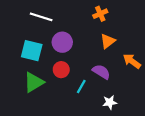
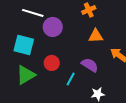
orange triangle: (108, 41) -> (96, 36), turned 35
purple circle: (62, 42) -> (53, 27), moved

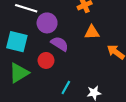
purple semicircle: (90, 65) -> (60, 44), moved
cyan line: (71, 79) -> (66, 88), moved

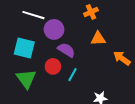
green triangle: (19, 73) -> (26, 79), turned -35
cyan line: (66, 88) -> (72, 75), moved

